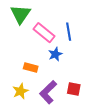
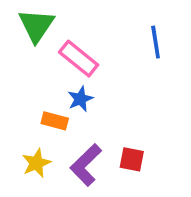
blue line: (69, 32) -> (156, 42), moved
blue star: (55, 54) -> (80, 99), moved

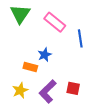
blue line: (156, 42) -> (80, 38), moved
pink rectangle: (79, 59) -> (55, 22), moved

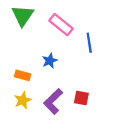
orange rectangle: (30, 67) -> (23, 75), moved

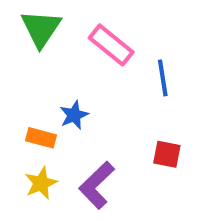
blue star: (50, 61) -> (74, 115), moved
red square: (81, 98) -> (167, 154), moved

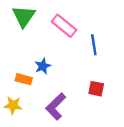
yellow star: (41, 183) -> (13, 105), moved, turned 30

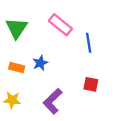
green triangle: (24, 16) -> (17, 28), moved
orange rectangle: (24, 79) -> (17, 67), moved

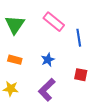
blue star: (40, 63) -> (48, 60), moved

